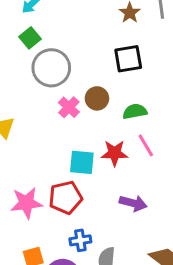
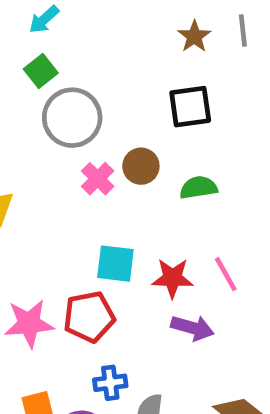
pink line: (146, 145) -> (226, 274), moved
red star: (115, 153) -> (172, 278), moved

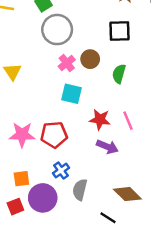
green semicircle: (198, 188) -> (119, 74), turned -72
cyan square: (115, 264) -> (72, 94), moved
blue cross: (110, 383) -> (61, 171), turned -35

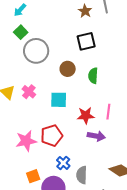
pink cross: (67, 63) -> (29, 92), moved
pink line: (128, 121) -> (108, 112), turned 42

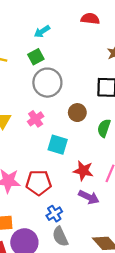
pink cross: (29, 92) -> (36, 119), moved
blue cross: (63, 163) -> (54, 214), moved
gray semicircle: (82, 175) -> (60, 237), turned -42

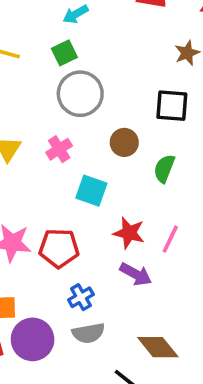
gray semicircle: (60, 237) -> (88, 333), turned -78

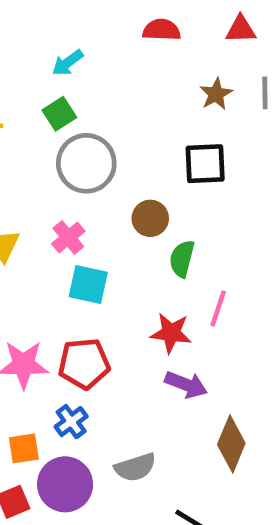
green semicircle: (164, 169) -> (182, 259), moved
cyan square: (91, 191) -> (88, 285), moved
pink line: (170, 239) -> (218, 308), moved
blue cross: (81, 297) -> (71, 422), moved
brown diamond: (158, 347) -> (231, 444), moved, turned 69

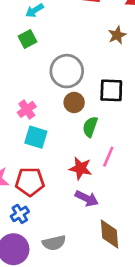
gray circle: (86, 163) -> (67, 71), moved
black square: (205, 164) -> (111, 90), moved
brown diamond: (231, 444) -> (110, 234), turned -32

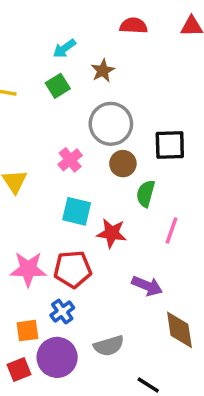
brown star: (117, 35) -> (103, 71), moved
pink cross: (27, 109) -> (70, 160), moved
red star: (80, 168) -> (112, 233), moved

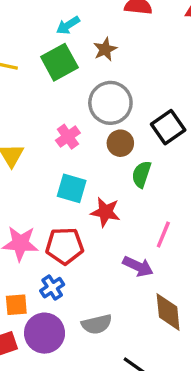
green square: (58, 86) -> (59, 62), size x1.5
black square: (170, 145) -> (168, 127), turned -36
pink line: (171, 230) -> (163, 234), moved

